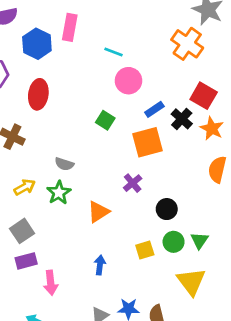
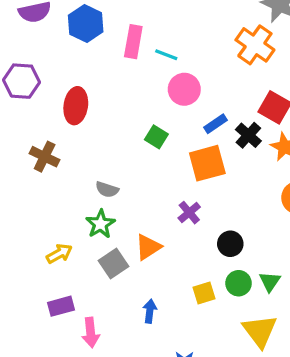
pink rectangle: (70, 27) -> (133, 42), moved
blue hexagon: (37, 44) -> (86, 23), moved
yellow arrow: (25, 187) -> (59, 254), moved
gray square: (22, 231) -> (114, 263), moved

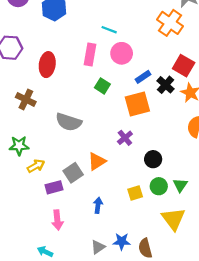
pink rectangle: (133, 42) -> (90, 54), moved
gray semicircle: (107, 190) -> (69, 122), size x1.6
green star: (100, 224) -> (19, 146), moved, turned 30
purple rectangle: (61, 306) -> (54, 187), moved

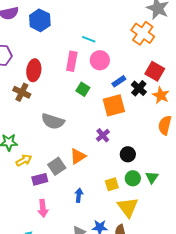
brown cross: (26, 99) -> (22, 92), moved
yellow triangle: (173, 219) -> (128, 207), moved

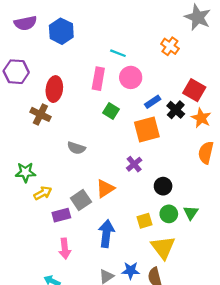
orange cross: (143, 33) -> (170, 46), moved, size x0.7
gray semicircle: (53, 121) -> (76, 148), size x0.7
blue arrow: (79, 195) -> (106, 234), size x1.6

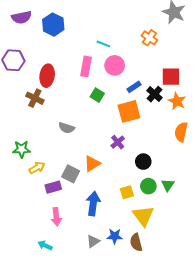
red square: (194, 90) -> (171, 77), turned -30
gray square: (81, 200) -> (71, 174), turned -30

